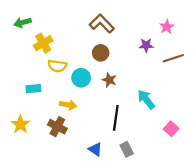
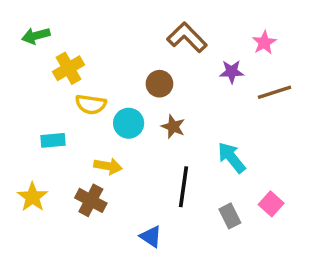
brown L-shape: (102, 24) -> (187, 37), moved
gray rectangle: (127, 149) -> (230, 216), moved

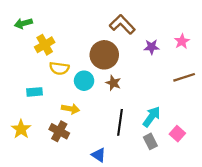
pink star: (264, 43) -> (182, 41), moved
brown circle: (159, 84) -> (104, 55), size x1.6
brown line: (275, 92) -> (184, 77), moved
cyan arrow: (232, 158) -> (151, 117), moved, turned 75

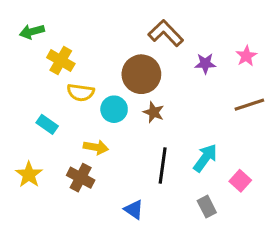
yellow cross: (45, 45) -> (61, 61), turned -30
cyan rectangle: (35, 92) -> (47, 124), turned 40
gray rectangle: (150, 141) -> (207, 207), moved

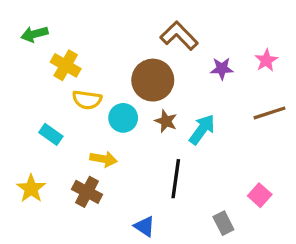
cyan arrow: (205, 158) -> (202, 129), moved

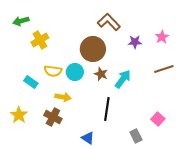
yellow cross: (66, 65) -> (40, 40), turned 30
yellow semicircle: (87, 100) -> (53, 71), moved

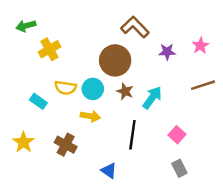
yellow arrow: (63, 97) -> (90, 116), moved
pink square: (158, 119) -> (177, 135), moved
gray rectangle: (136, 136) -> (179, 168), moved

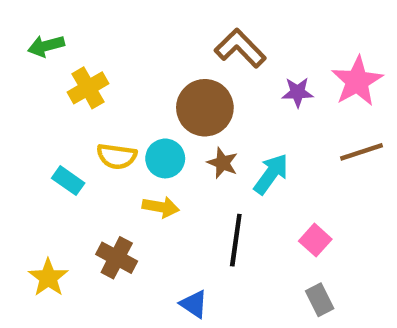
pink star: (201, 46) -> (357, 81), size x1.6
yellow star: (23, 142) -> (48, 278), moved

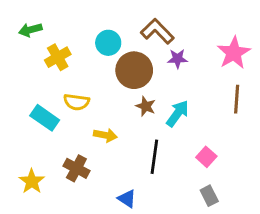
purple star: (298, 92) -> (177, 59), moved
brown line: (362, 152) -> (237, 99), turned -68
cyan circle: (165, 158) -> (108, 43), moved
cyan rectangle: (68, 181) -> (45, 118), size x1.4

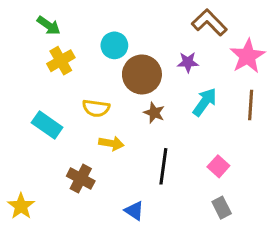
green arrow: (30, 30) -> (49, 25), moved, turned -130
brown L-shape: (157, 31) -> (209, 22), moved
yellow semicircle: (76, 102) -> (96, 108), moved
cyan arrow: (177, 113) -> (205, 102), moved
yellow star: (32, 181) -> (21, 206), moved

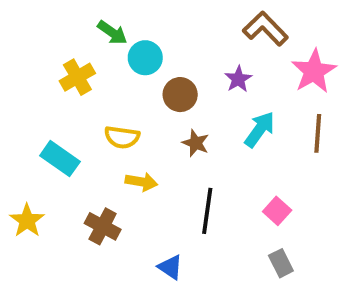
green arrow: (49, 25) -> (112, 33), moved
purple star: (188, 62) -> (238, 79), turned -30
brown circle: (142, 74) -> (180, 95), size x0.7
yellow star: (21, 206) -> (27, 221), moved

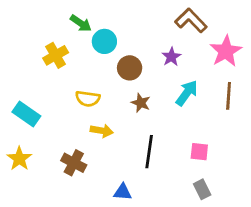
cyan rectangle: (60, 159) -> (26, 114), moved
pink square: (277, 211) -> (199, 152), turned -36
blue triangle: (170, 267) -> (123, 192), turned -30

